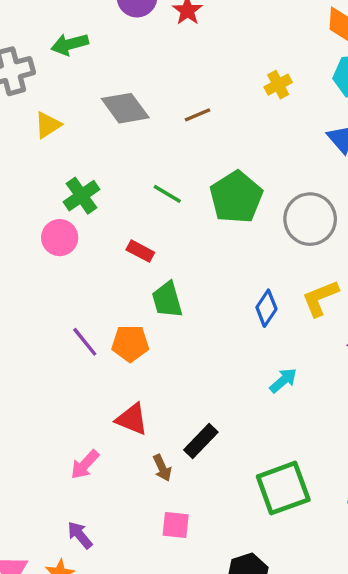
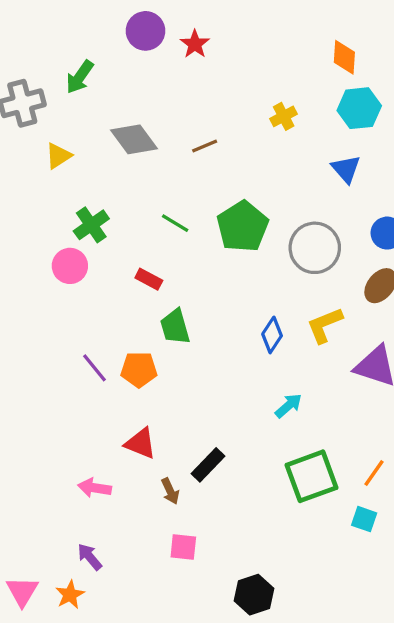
green arrow: (70, 44) -> (80, 77), turned -40
pink arrow: (85, 465) -> (95, 488), turned 56
green square: (283, 488) -> (312, 476), moved

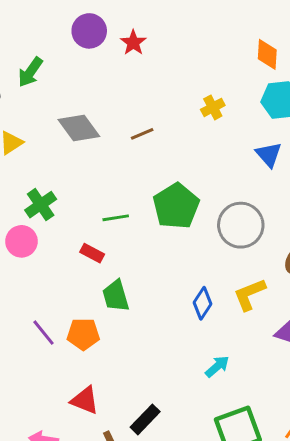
green line: (175, 223) -> (116, 218), moved, turned -40

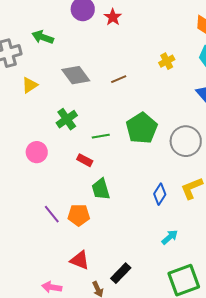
green arrow: (30, 72) -> (43, 37), turned 75
green cross: (41, 205) -> (67, 119), moved

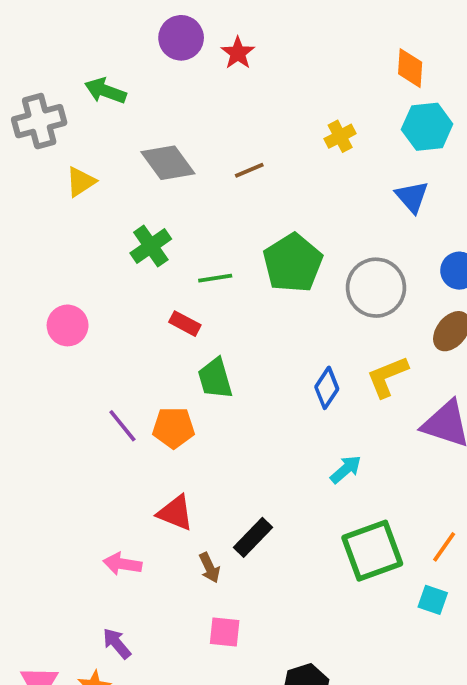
pink circle: (37, 152) -> (68, 325), moved

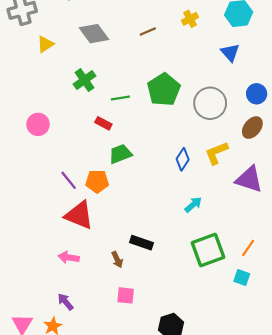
brown line: (249, 170) -> (148, 31), moved
green trapezoid: (215, 378) -> (120, 154), turned 85
red triangle: (175, 513) -> (79, 215), moved, size x1.4
black rectangle: (253, 537) -> (141, 243), turned 65

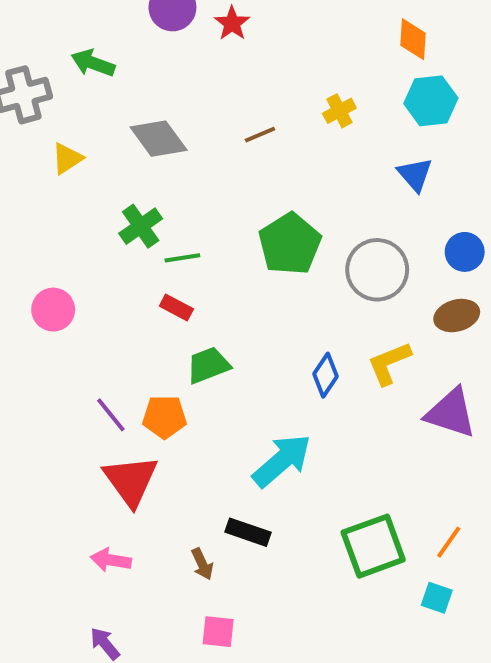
green line: (120, 98) -> (182, 258), moved
brown ellipse: (252, 128) -> (457, 316), turned 35
cyan arrow: (193, 205) -> (282, 461), moved, size x1.8
red triangle: (79, 215) -> (131, 481), turned 32

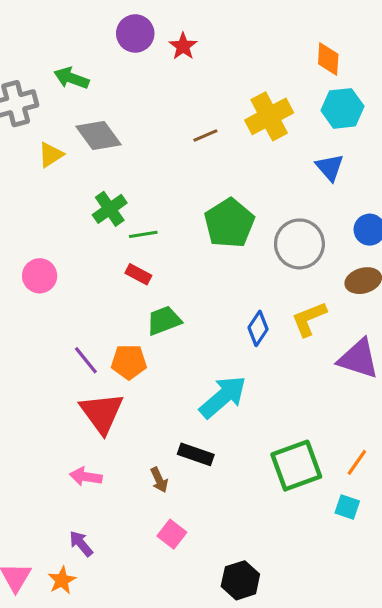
yellow cross: (339, 111) -> (269, 116), size x1.8
gray diamond: (159, 139) -> (99, 136), moved
pink square: (218, 632) -> (172, 534), turned 32

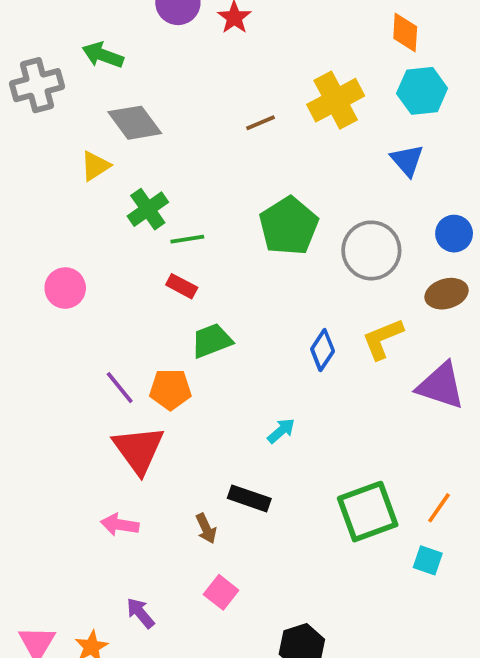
yellow triangle: (51, 155) -> (95, 166), moved
cyan arrow: (223, 397) -> (281, 431), size x0.5
purple arrow: (81, 544) -> (140, 613), moved

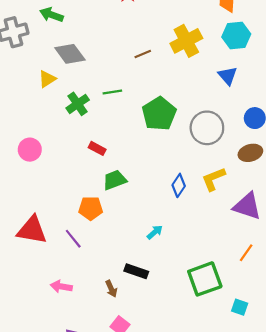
green line: (187, 239) -> (112, 92), moved
purple line: (120, 388) -> (73, 239), moved
red triangle: (138, 450) -> (32, 230), moved, turned -44
orange line: (439, 508) -> (246, 253), moved

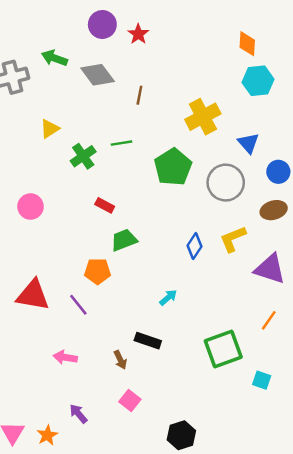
yellow cross: (186, 41) -> (203, 117), moved
gray diamond: (70, 54) -> (98, 75), moved
brown line: (143, 54) -> (139, 95), moved, turned -56
blue triangle: (228, 76) -> (248, 143), moved

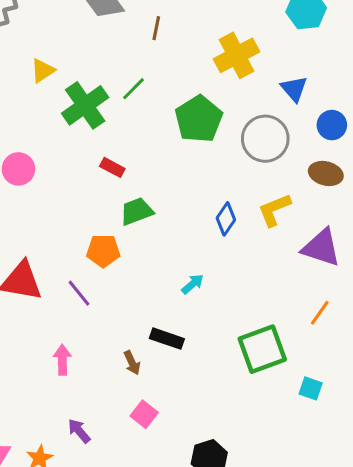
green line: (121, 143) -> (134, 89), turned -36
green cross: (83, 156) -> (85, 105), size x1.4
brown ellipse: (274, 210) -> (326, 173), turned 30
pink arrow: (65, 357) -> (62, 360), turned 80

